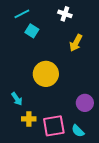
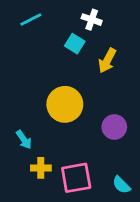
cyan square: (32, 31) -> (75, 44), moved
purple circle: (85, 103) -> (114, 127), moved
cyan semicircle: (78, 131) -> (121, 185), moved

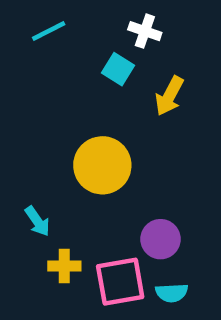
purple circle: (114, 127) -> (160, 239), moved
cyan semicircle: (121, 185) -> (172, 293), moved, turned -48

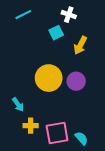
cyan square: (118, 69) -> (56, 33), turned 32
purple circle: (160, 239) -> (76, 81), moved
cyan semicircle: (172, 293) -> (81, 138), turned -128

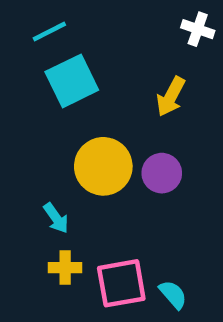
white cross: (69, 15) -> (198, 29), moved
cyan square: (56, 33) -> (72, 81), moved, size x1.6
cyan arrow: (18, 104) -> (56, 218), moved

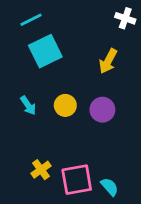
yellow circle: (103, 166) -> (65, 105), size x0.6
cyan arrow: (56, 218) -> (28, 105), moved
yellow cross: (65, 268) -> (41, 170), turned -36

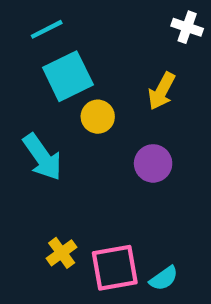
cyan arrow: (28, 105) -> (42, 157), size x1.6
yellow circle: (65, 105) -> (98, 117), moved
cyan semicircle: (110, 187) -> (164, 278), turned 96

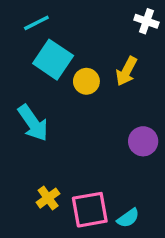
cyan square: (68, 76) -> (53, 60), turned -30
yellow circle: (98, 117) -> (86, 81), moved
purple circle: (153, 163) -> (143, 141), moved

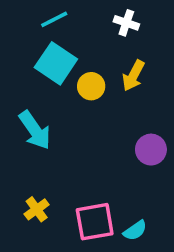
white cross: (146, 21) -> (126, 23), moved
cyan line: (36, 23) -> (54, 19), moved
yellow cross: (48, 198) -> (37, 209), moved

